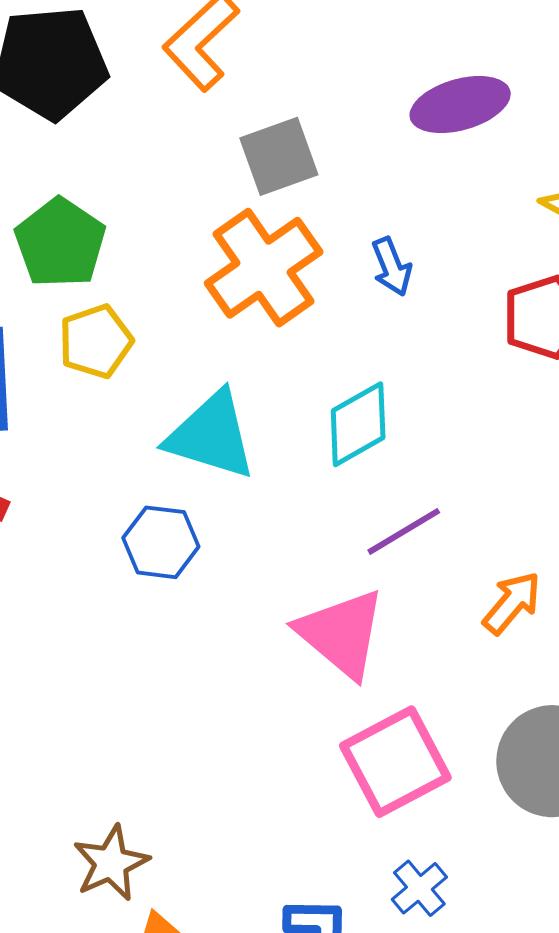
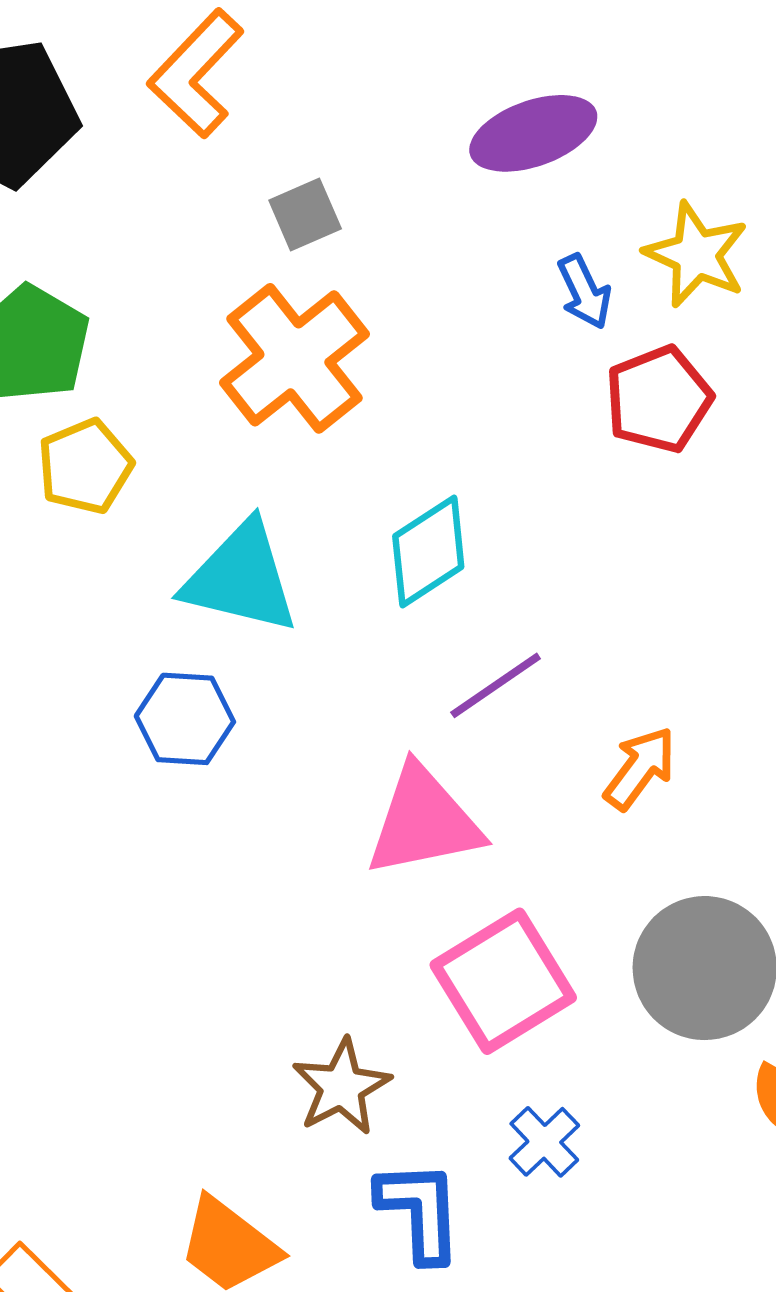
gray square: (279, 156) -> (305, 214), size x0.7
blue arrow: (392, 267) -> (584, 292), moved
pink triangle: (341, 633) -> (424, 821), turned -48
brown star: (111, 863) -> (341, 1087), moved

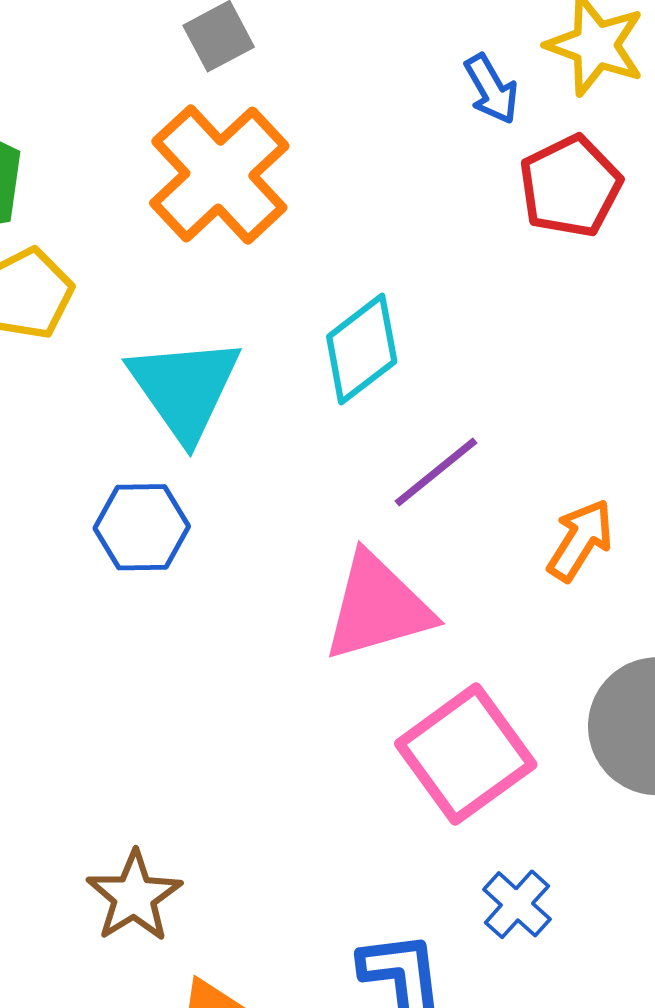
cyan triangle: (241, 578) -> (185, 388), turned 46
brown star: (341, 1087) -> (134, 896), moved

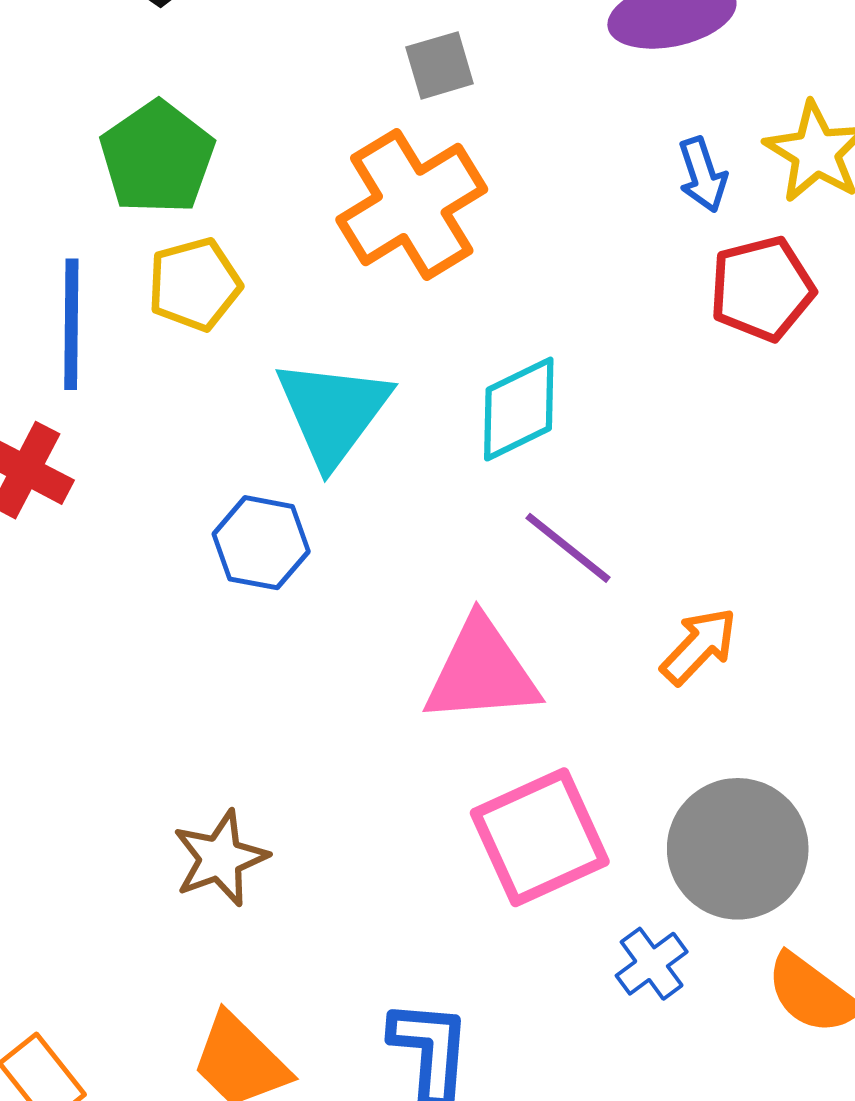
purple line: (436, 472) -> (568, 548), turned 66
brown star: (134, 896) -> (220, 858), moved
blue cross: (517, 904) -> (652, 964), moved

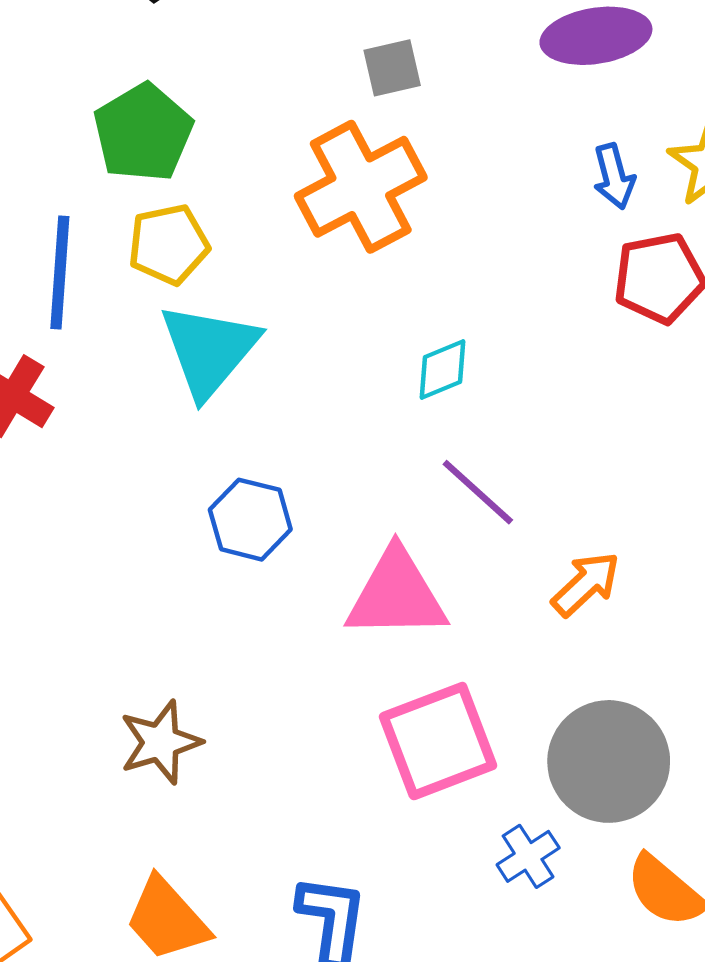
cyan diamond: (519, 409) -> (443, 369), size x0.7
cyan triangle: (333, 412) -> (209, 350), moved
blue hexagon: (261, 543) -> (250, 520), moved

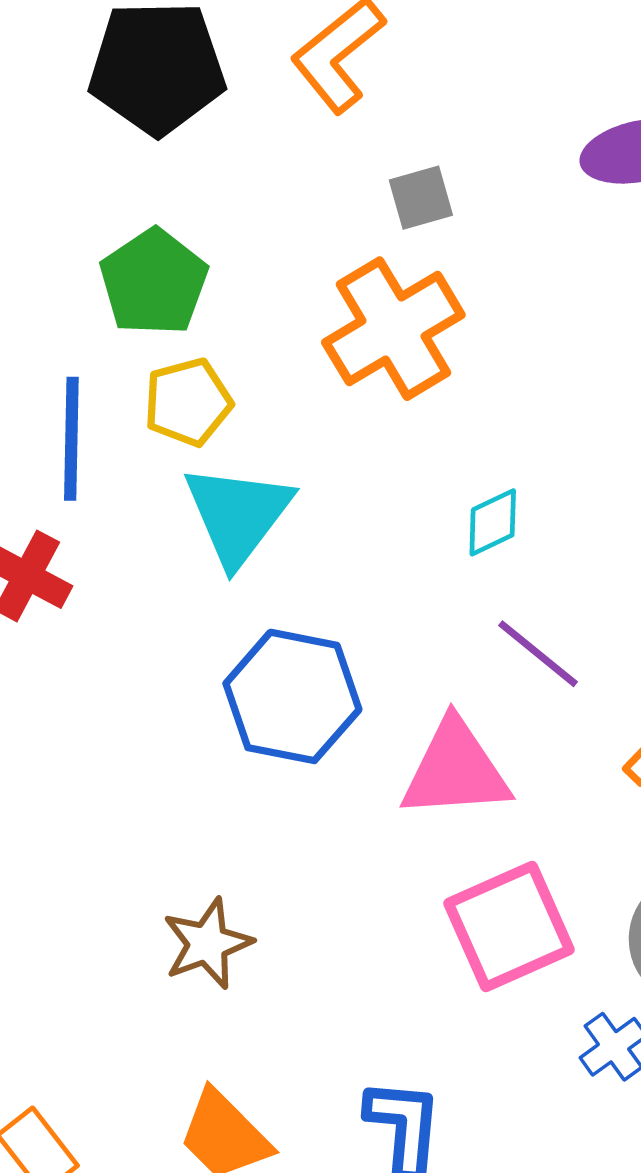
blue hexagon: (250, 520) -> (292, 696), size x1.5

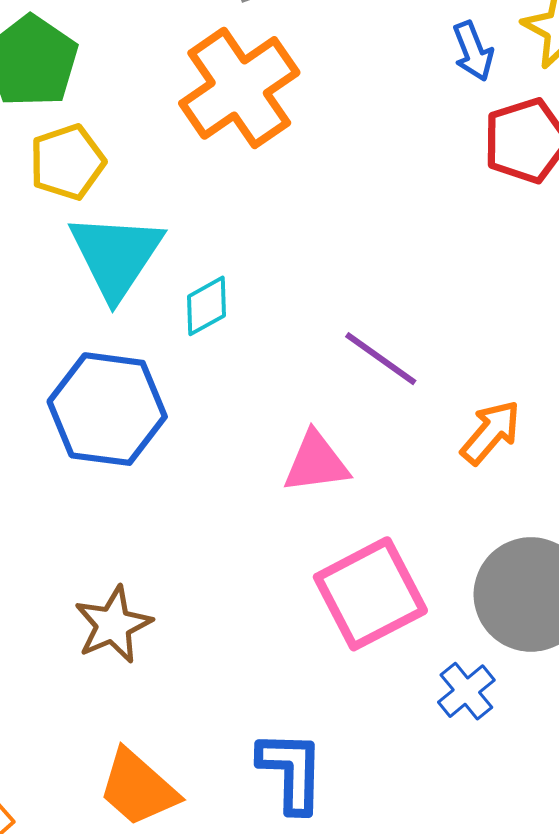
cyan diamond: (493, 522) -> (206, 306), moved
blue hexagon: (292, 696) -> (107, 409), moved
pink triangle: (455, 770) -> (316, 462), size x0.7

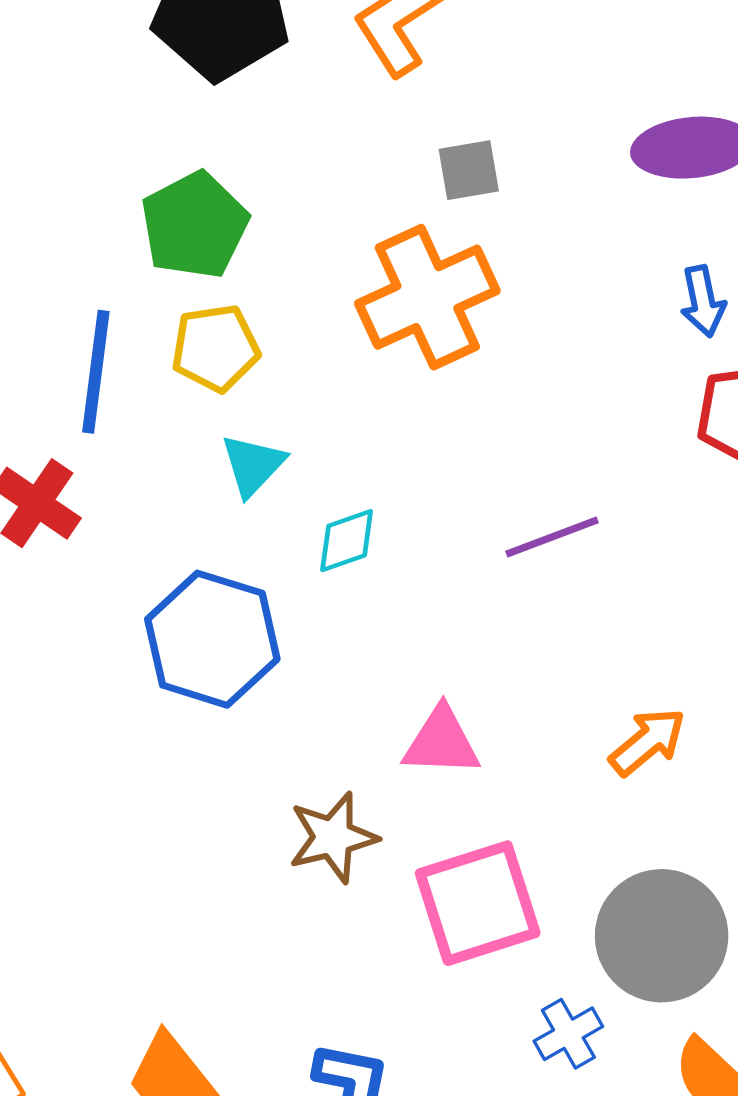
cyan triangle: (116, 256) -> (253, 465), size x0.6
purple line: (381, 359) -> (552, 537), moved, turned -66
brown star: (113, 625) -> (333, 837), moved

